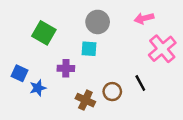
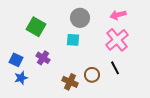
pink cross: (162, 49) -> (117, 40), moved
purple cross: (66, 68) -> (43, 58), moved, turned 32
blue star: (38, 88) -> (21, 78), moved

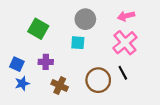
purple cross: (43, 58) -> (46, 62), turned -32
brown circle: (92, 75) -> (98, 80), size x1.5
brown cross: (70, 82) -> (60, 86), moved

